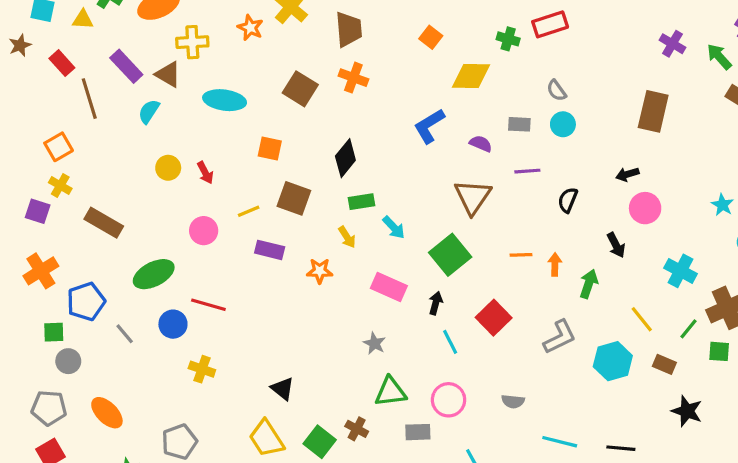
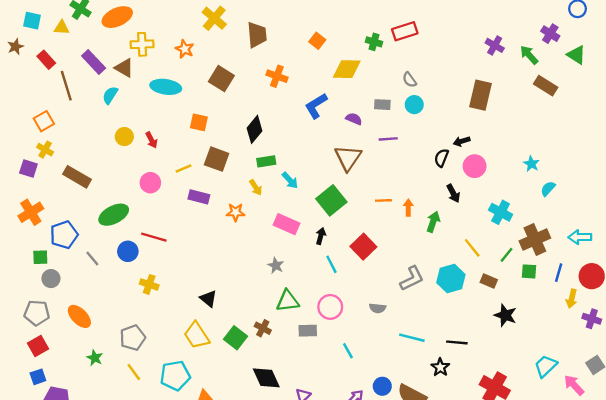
orange star: (250, 28) -> (185, 49), moved
orange cross: (353, 78) -> (277, 76), moved
black semicircle: (568, 200) -> (441, 158), moved
gray L-shape: (560, 337) -> (412, 279), moved

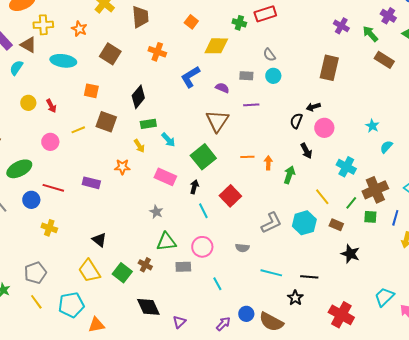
purple rectangle: (199, 197) -> (91, 183), moved

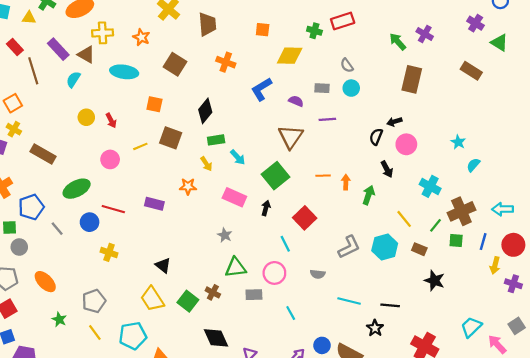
orange square: (191, 22) -> (263, 30), turned -32
green arrow: (370, 34) -> (398, 42), moved
cyan line: (203, 211) -> (285, 244), moved

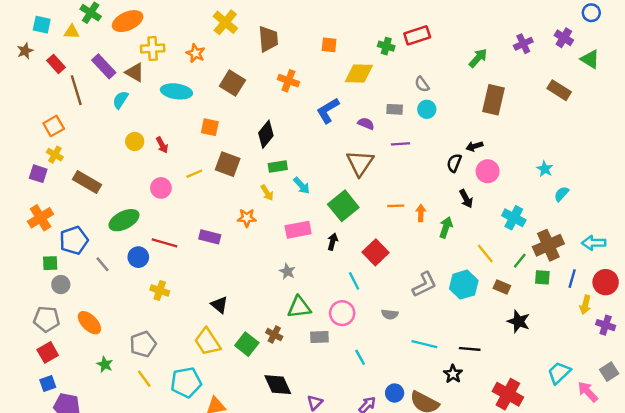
purple cross: (425, 34) -> (523, 44), moved, turned 35
green arrow: (398, 42) -> (478, 58), turned 84
pink rectangle: (234, 197) -> (298, 230), turned -35

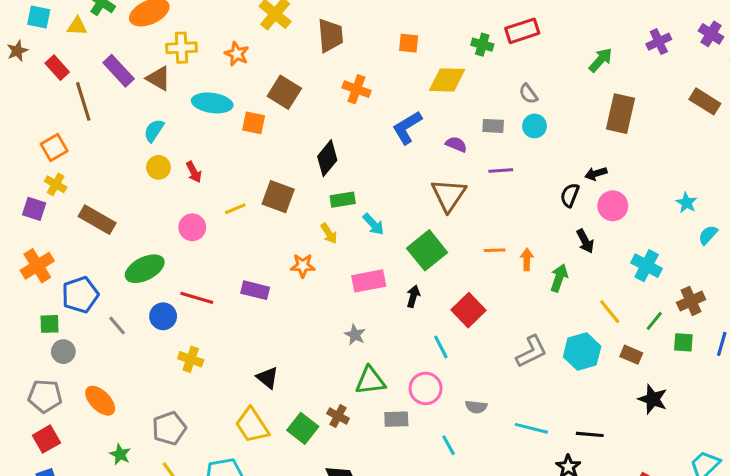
cyan semicircle: (120, 100) -> (154, 131), moved
orange square: (210, 127) -> (254, 123), moved
brown cross: (548, 245) -> (691, 301), size x0.7
gray semicircle: (390, 314) -> (476, 407), moved

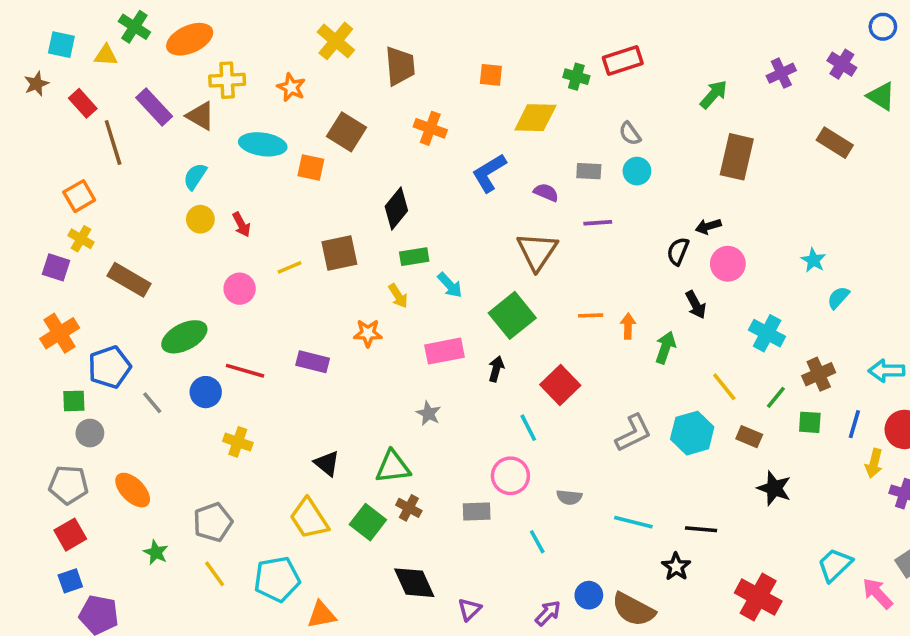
brown square: (278, 197) -> (339, 253), turned -32
green triangle: (370, 381) -> (393, 467), moved

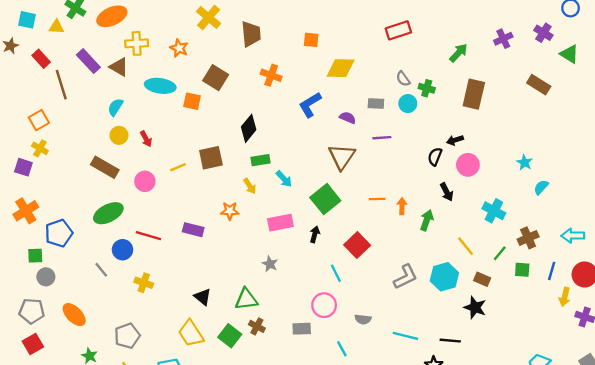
green cross: (576, 77) -> (427, 88), moved
brown rectangle: (129, 280) -> (105, 167), moved
gray line: (152, 403) -> (101, 270), moved
black star: (774, 488) -> (475, 307), moved

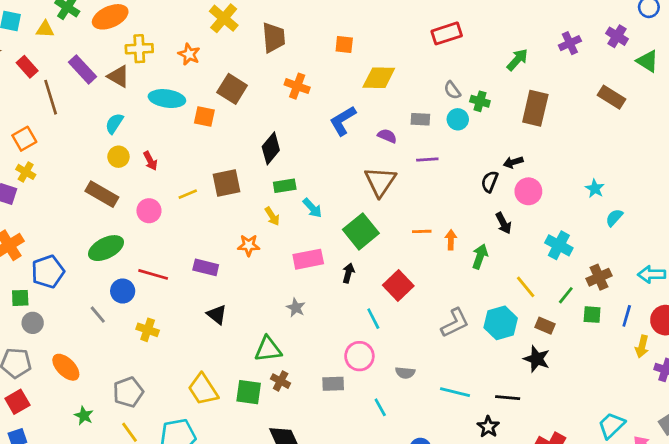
black triangle: (203, 297) -> (217, 315), moved
green square: (230, 336) -> (249, 392), turned -30

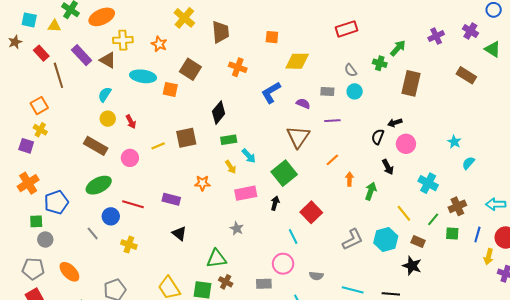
green cross: (480, 101) -> (380, 63), moved
yellow arrow: (272, 216) -> (231, 167), moved
orange line: (422, 231) -> (332, 160), moved, turned -40

